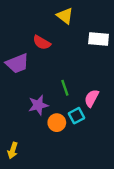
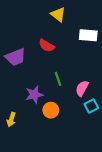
red semicircle: (42, 43) -> (47, 46), moved
cyan square: (77, 116) -> (91, 106), moved
yellow arrow: (13, 150) -> (11, 120), moved

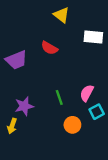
green line: (58, 79) -> (59, 97), moved
purple star: (34, 95) -> (24, 106), moved
orange circle: (51, 110) -> (72, 125), moved

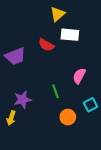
yellow triangle: (61, 15) -> (58, 14), turned 42
white rectangle: (93, 37) -> (70, 35), moved
pink semicircle: (87, 93) -> (79, 76), moved

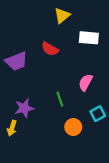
white rectangle: (70, 35) -> (89, 38), moved

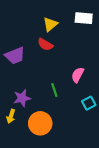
yellow triangle: (62, 16) -> (50, 24), moved
white rectangle: (89, 38) -> (84, 18), moved
orange circle: (73, 127) -> (40, 123), moved, size x1.5

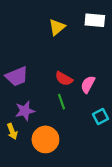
red semicircle: (45, 44) -> (64, 79), moved
purple trapezoid: (15, 56) -> (17, 76), moved
yellow arrow: (11, 116) -> (12, 131), turned -40

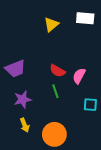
cyan square: (101, 117) -> (90, 105), turned 32
yellow arrow: (12, 131) -> (25, 125), moved
orange circle: (45, 139) -> (54, 134), moved

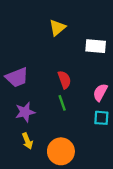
white rectangle: (85, 18) -> (96, 46), moved
red semicircle: (57, 71) -> (64, 80), turned -140
pink semicircle: (79, 76) -> (100, 92), moved

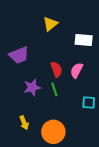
purple trapezoid: (17, 77) -> (19, 55), moved
pink semicircle: (100, 92) -> (77, 70), moved
purple star: (25, 112) -> (32, 87), moved

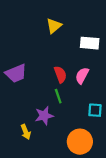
purple trapezoid: (19, 55) -> (16, 73), moved
purple star: (32, 87) -> (44, 116), moved
orange circle: (53, 132) -> (80, 142), moved

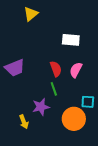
yellow triangle: (54, 26) -> (31, 14), moved
white rectangle: (90, 43) -> (71, 40), moved
orange circle: (80, 142) -> (74, 119), moved

